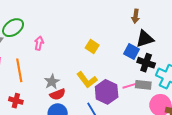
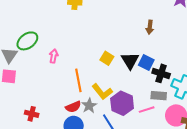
black triangle: (145, 39) -> (130, 61), moved, turned -42
orange line: (19, 70) -> (78, 80), moved
gray star: (52, 82) -> (89, 106), moved
pink line: (130, 86) -> (147, 110), moved

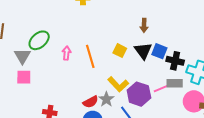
brown arrow: (150, 27) -> (144, 25), moved
orange line: (78, 80) -> (90, 56), moved
pink line: (147, 110) -> (161, 88), moved

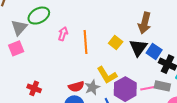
brown arrow: (144, 25) -> (145, 23), size x1.5
pink square: (24, 77) -> (16, 48), turned -35

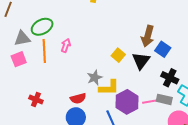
gray triangle: (19, 28) -> (22, 38), turned 36
orange line: (86, 42) -> (44, 51), moved
blue square: (154, 51) -> (163, 49), moved
yellow L-shape: (107, 75) -> (109, 88), turned -60
gray star: (92, 87) -> (95, 78), moved

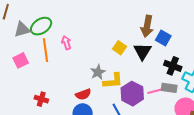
gray triangle: (22, 38) -> (22, 29), moved
pink arrow: (66, 45) -> (66, 43), turned -32

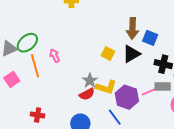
black triangle: (142, 51) -> (131, 54), turned 36
yellow L-shape: (113, 81) -> (106, 87), turned 30
red semicircle: (83, 94) -> (87, 94), moved

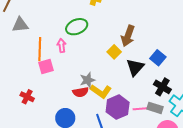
brown arrow: (132, 28) -> (128, 36), moved
green ellipse: (27, 43) -> (77, 27), moved
yellow square: (108, 53) -> (114, 52), moved
black triangle: (131, 54) -> (135, 67), turned -36
pink square: (12, 79) -> (46, 66), moved

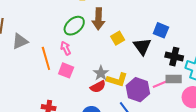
brown arrow: (128, 36) -> (98, 19), moved
yellow square: (114, 52) -> (118, 38), turned 32
pink square: (46, 66) -> (66, 70), moved, turned -35

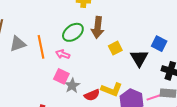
pink arrow: (66, 48) -> (63, 54), turned -48
orange line: (46, 58) -> (41, 47), moved
gray star: (101, 73) -> (72, 86), moved

